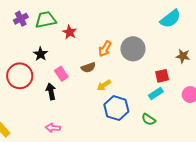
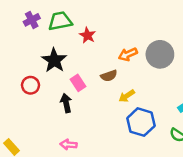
orange arrow: (105, 49) -> (128, 54), turned 35
black star: (41, 54) -> (54, 60), size x1.5
red circle: (20, 76) -> (30, 85), size x0.6

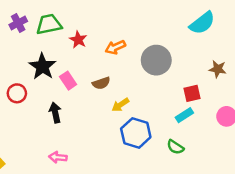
orange arrow: (128, 54) -> (115, 47), moved
pink rectangle: (78, 83) -> (68, 81), moved

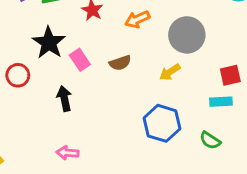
yellow arrow: (120, 105) -> (170, 72), moved
cyan rectangle: (184, 115) -> (221, 102), turned 30

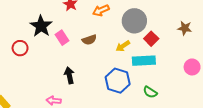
red square: (230, 75) -> (151, 39), moved, turned -32
black arrow: (64, 99) -> (69, 75), moved
cyan rectangle: (221, 102) -> (144, 61), moved, size x1.5

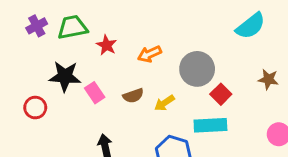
black star: (41, 26) -> (65, 76), turned -30
yellow arrow: (123, 46) -> (164, 103), moved

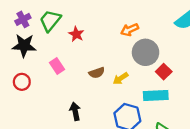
green trapezoid: (72, 27) -> (50, 21), turned -40
orange arrow: (150, 54) -> (130, 30), moved
black star: (65, 76) -> (24, 46), moved
pink rectangle: (95, 93) -> (57, 66), moved

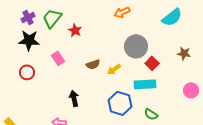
orange arrow: (130, 30) -> (122, 12), moved

